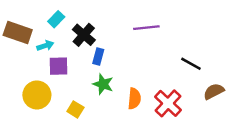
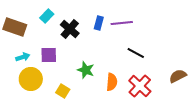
cyan arrow: (45, 46) -> (23, 57), moved
blue rectangle: (98, 56) -> (99, 23), moved
black line: (191, 64) -> (136, 53), moved

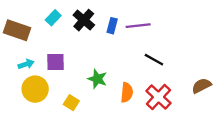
black cross: (70, 29) -> (84, 20), moved

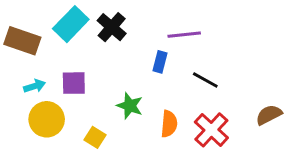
cyan rectangle: (53, 18) -> (71, 24), size x1.6
blue rectangle: (112, 26) -> (160, 62), moved

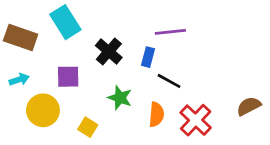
cyan rectangle: (71, 24) -> (65, 22), turned -76
black cross: (112, 27) -> (109, 52), moved
black line: (205, 80) -> (169, 81), moved
cyan arrow: (35, 86) -> (19, 80), moved

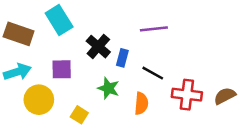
blue rectangle: (148, 57) -> (122, 58), moved
cyan arrow: (19, 80) -> (17, 72), size x1.5
red cross: (196, 120) -> (187, 95), moved, turned -36

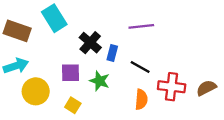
purple square: (62, 69) -> (71, 73), moved
orange semicircle: (141, 103) -> (141, 99), moved

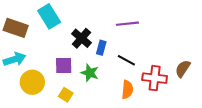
brown semicircle: (206, 88) -> (183, 69), moved, turned -30

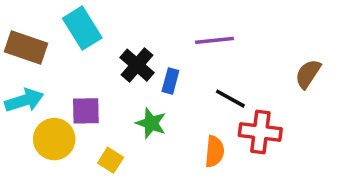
black line: (126, 60) -> (230, 99), moved
purple square: (64, 65) -> (86, 111), moved
brown semicircle: (183, 69) -> (308, 74), moved

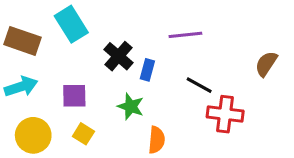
yellow circle: (54, 139) -> (33, 135), moved
orange semicircle: (215, 151) -> (157, 140), moved
yellow square: (111, 160) -> (83, 134), moved

